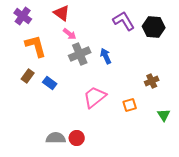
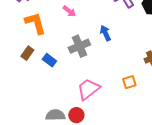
gray cross: (80, 54) -> (79, 46), moved
pink trapezoid: (95, 97) -> (88, 89), moved

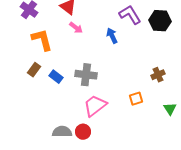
blue arrow: (105, 33) -> (112, 36), moved
gray cross: (79, 46) -> (86, 75), moved, turned 30

